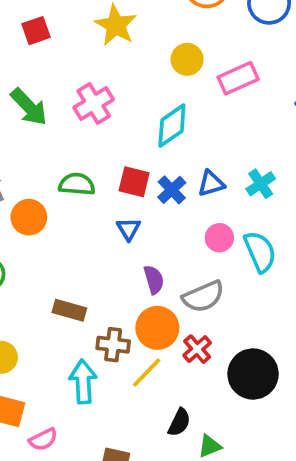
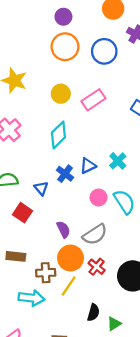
red square: (134, 182) -> (22, 213), moved, turned 30
blue triangle: (129, 229) -> (41, 188), moved
cyan arrow: (83, 382) -> (31, 298), turned 110

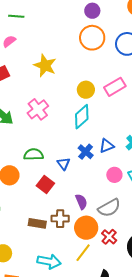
yellow circle: (61, 94) -> (86, 90), moved
brown cross: (46, 273) -> (60, 219), moved

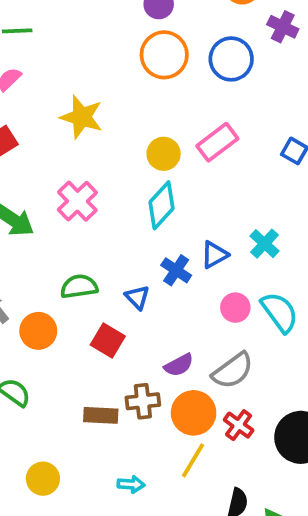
purple semicircle: (81, 202) -> (179, 365), turned 91
cyan arrow: (49, 262) -> (131, 484), size x0.6

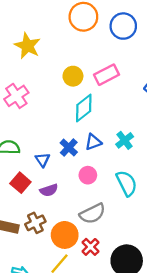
cyan diamond: (162, 205) -> (84, 108), moved
pink circle: (235, 308) -> (88, 175), moved
purple semicircle: (179, 365) -> (49, 190), moved
brown cross: (143, 401) -> (35, 223), turned -30

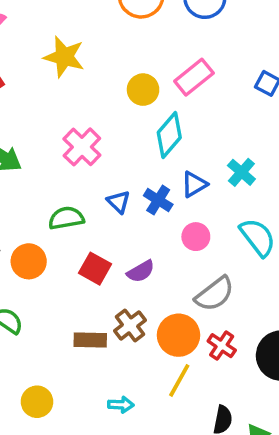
pink cross: (16, 96) -> (82, 147), moved
blue triangle: (43, 160) -> (118, 202), moved

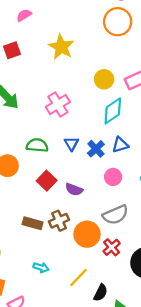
purple semicircle: (141, 271) -> (74, 189), turned 36
yellow line: (179, 380) -> (78, 278), moved

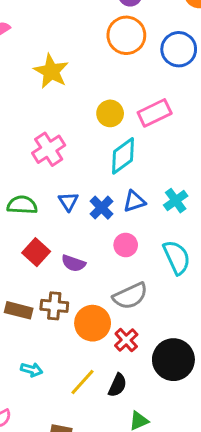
brown cross: (59, 221) -> (54, 306), turned 30
black semicircle: (101, 293) -> (118, 385), moved

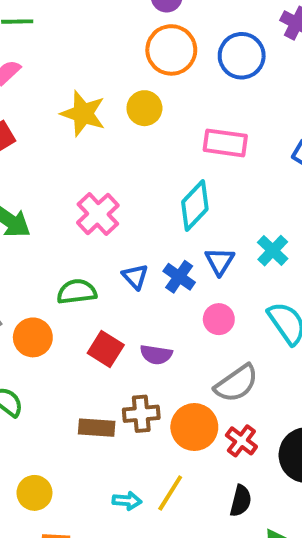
yellow circle: (110, 113) -> (144, 108), moved
pink rectangle: (155, 113) -> (225, 143), turned 44
blue triangle: (134, 201) -> (220, 261), turned -30
yellow line: (83, 382) -> (170, 493), moved

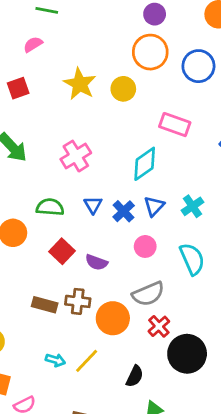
red cross: (241, 441) -> (159, 326), moved

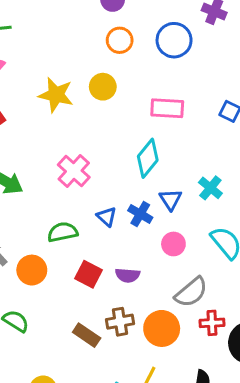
orange circle: (150, 52) -> (120, 40), size x0.7
brown rectangle: (45, 305) -> (87, 335), turned 35
red cross: (159, 326) -> (212, 323), turned -35

